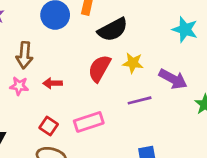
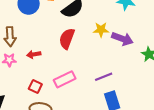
yellow star: (133, 63) -> (101, 30), moved
purple line: (140, 100) -> (104, 77), moved

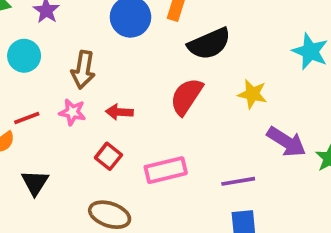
purple arrow: (122, 39) -> (286, 142), moved
red square: (35, 87) -> (108, 156), moved

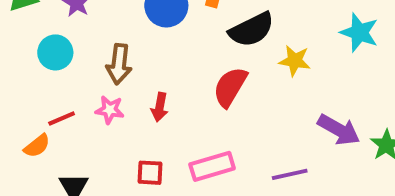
yellow star: (252, 94) -> (295, 61), moved
red arrow: (119, 112) -> (160, 107), turned -80
red square: (108, 156) -> (150, 173), moved, turned -32

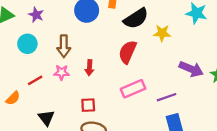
orange semicircle: (37, 146) -> (13, 98), moved
pink rectangle: (212, 166) -> (133, 89), moved

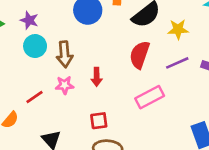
cyan circle: (27, 44) -> (35, 46), moved
purple line: (167, 97) -> (177, 63), moved

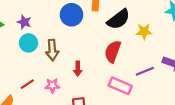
purple line: (177, 63) -> (145, 71), moved
pink star: (65, 85) -> (52, 86), moved
pink rectangle: (150, 97) -> (120, 86), turned 50

